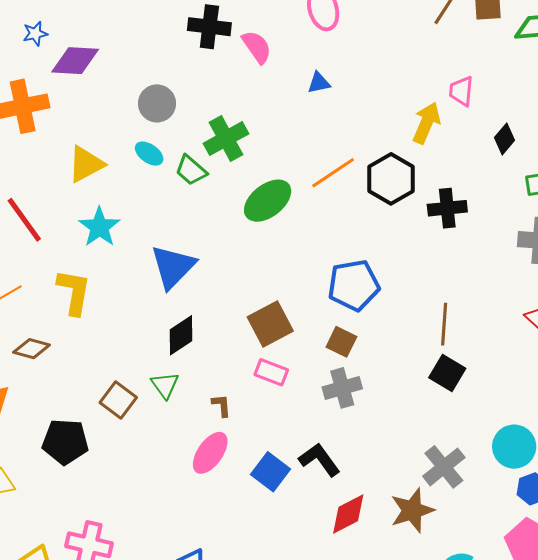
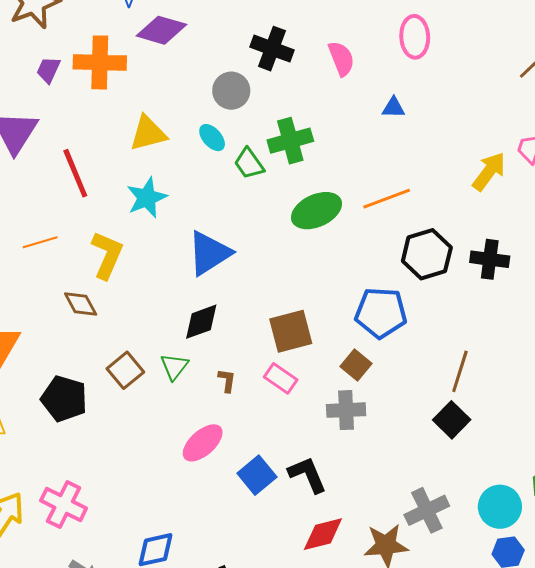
black cross: (209, 27) -> (272, 49), moved
black hexagon: (391, 179) -> (427, 254), moved
brown diamond: (32, 349) -> (81, 304), moved, turned 33
brown L-shape: (221, 405) -> (227, 380), moved

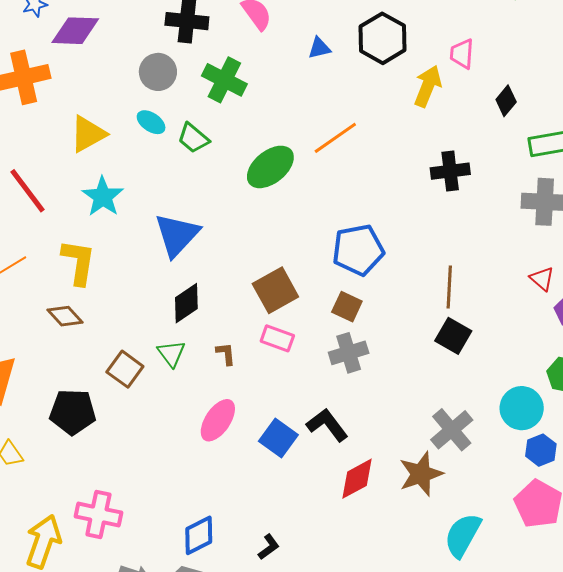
green cross: (290, 141) -> (224, 80), moved, turned -33
black hexagon: (427, 254) -> (383, 38), moved

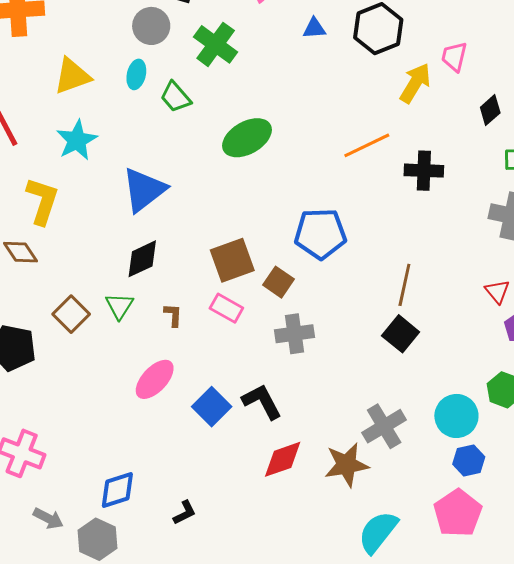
cyan ellipse: (151, 122) -> (136, 74), turned 60
orange line: (335, 138) -> (367, 145), moved
brown square: (347, 307) -> (278, 282), moved

